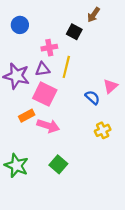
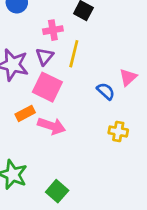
purple triangle: (43, 69) -> (45, 56), turned -42
yellow cross: (103, 130) -> (118, 131), turned 35
green square: (58, 164) -> (57, 191), moved

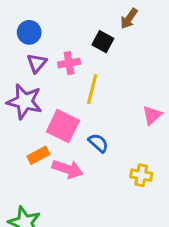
purple triangle: (45, 56) -> (37, 63), moved
blue semicircle: (106, 91) -> (98, 143), moved

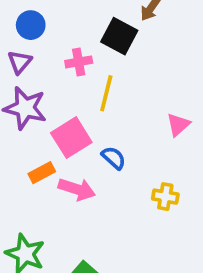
black square: (103, 42) -> (119, 36), size x1.4
purple triangle: (37, 63) -> (20, 62), moved
pink square: (63, 126) -> (71, 138), turned 32

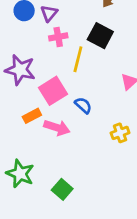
black square: (119, 36) -> (100, 36), moved
purple triangle: (20, 62) -> (49, 13), moved
yellow cross: (165, 197) -> (120, 133), turned -30

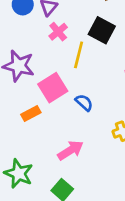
pink cross: (58, 37) -> (58, 32), turned -30
pink arrow: (57, 128) -> (70, 150), moved, turned -50

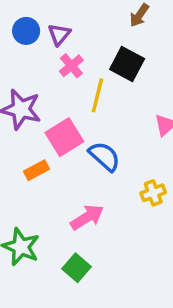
blue semicircle: (84, 103) -> (104, 156), size x1.4

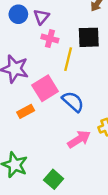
black square: (127, 64) -> (89, 37), turned -30
pink cross: (71, 66) -> (50, 39), turned -35
pink arrow: (87, 217) -> (79, 139), moved

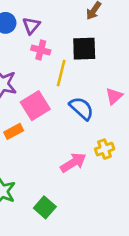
blue semicircle: (73, 102) -> (81, 108), moved

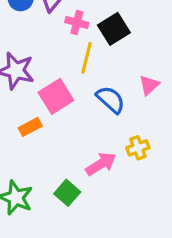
black square: (84, 49) -> (114, 29), turned -30
pink cross: (41, 50) -> (77, 22), moved
green square: (45, 207) -> (67, 193), moved

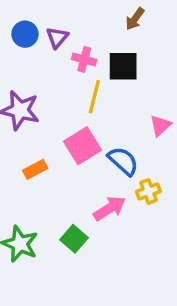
black square: (114, 29) -> (123, 66), turned 32
pink square: (56, 96) -> (83, 146), moved
blue semicircle: (111, 100) -> (123, 161), moved

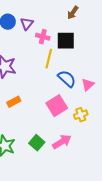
pink triangle: (160, 125) -> (88, 85), moved
pink square: (83, 146) -> (57, 106), moved
blue semicircle: (123, 161) -> (67, 79), moved
pink arrow: (110, 208) -> (62, 142), moved

